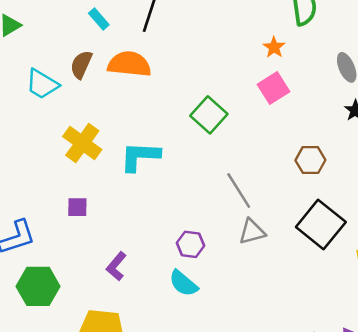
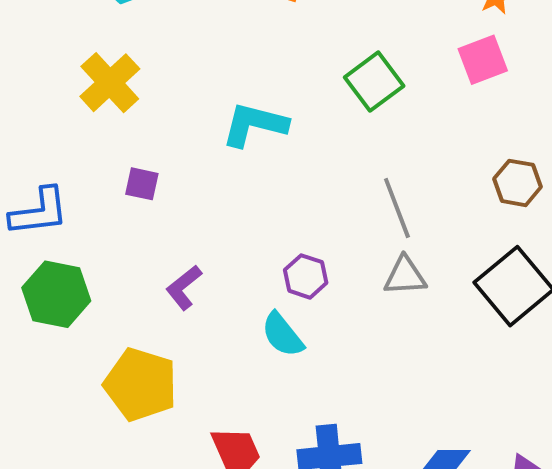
yellow cross: (82, 143) -> (110, 83), moved

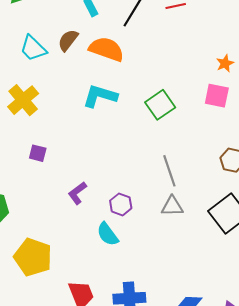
pink square: (483, 60) -> (217, 96), turned 30
cyan L-shape: (255, 125) -> (100, 96), moved
purple L-shape: (184, 287) -> (77, 193), moved

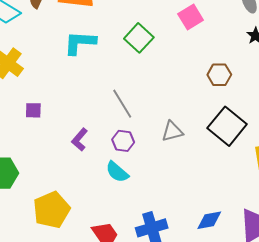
pink square: (217, 96) -> (191, 17), turned -30
gray line: (169, 171) -> (122, 104), moved
yellow pentagon: (33, 257) -> (52, 210), turned -30

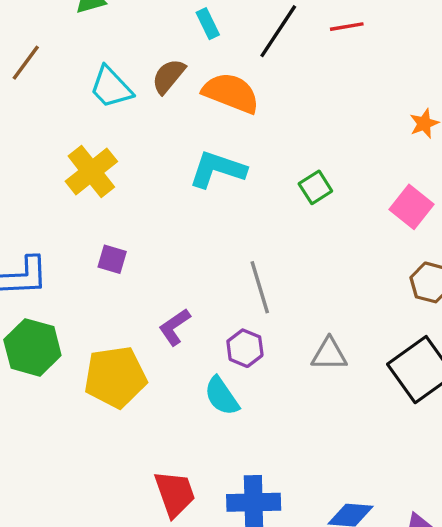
pink square: (191, 17) -> (411, 207), moved, turned -35
green square: (139, 38) -> (315, 187), size x0.7
yellow pentagon: (52, 210) -> (115, 377), moved

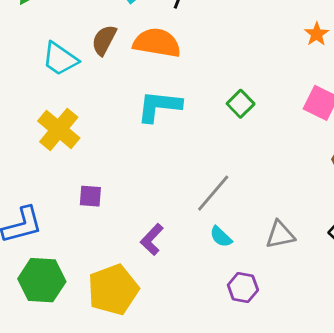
gray line: (260, 287) -> (213, 193), turned 69
purple hexagon: (245, 348) -> (243, 287), moved
cyan semicircle: (222, 396) -> (221, 237), moved, size x0.7

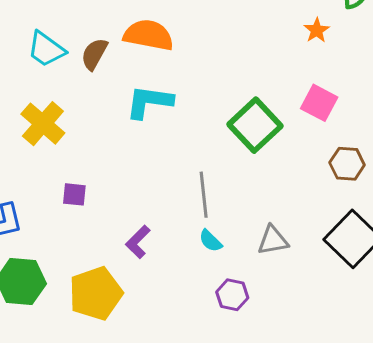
brown semicircle: (104, 40) -> (94, 54), moved
green square: (241, 104) -> (255, 125), moved, size x1.8
gray line: (213, 193) -> (204, 195), turned -48

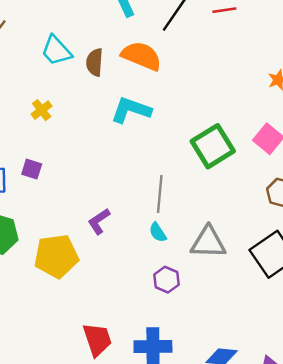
brown semicircle: (94, 54) -> (95, 62), turned -36
yellow cross: (43, 124) -> (42, 110), size x0.6
purple square: (74, 194) -> (32, 169), moved
gray triangle: (273, 240) -> (208, 242), size x1.4

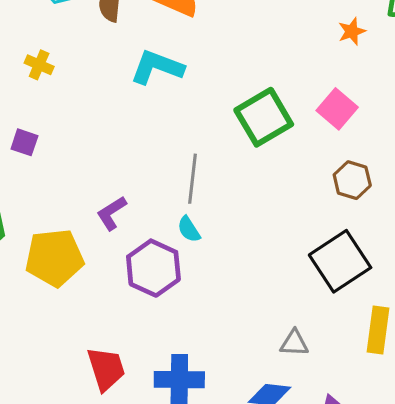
yellow cross: (42, 110) -> (39, 65), turned -30
gray triangle: (208, 242) -> (294, 343), moved, size x0.6
purple hexagon: (166, 280) -> (153, 268), moved, size x1.6

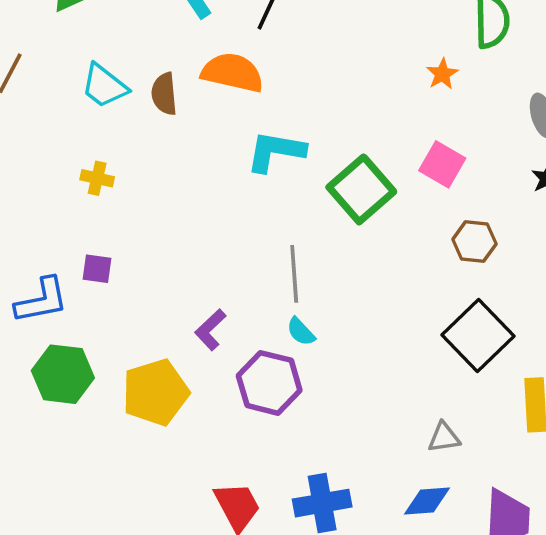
cyan L-shape: (157, 67) -> (276, 151), moved

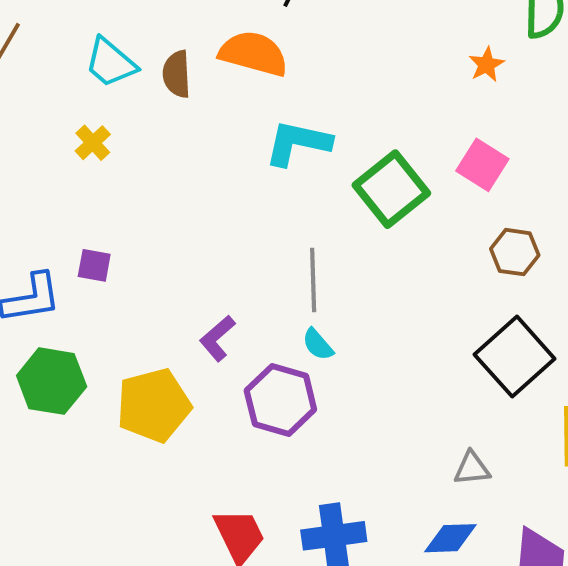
yellow cross: (97, 178) -> (93, 143), moved, turned 32

